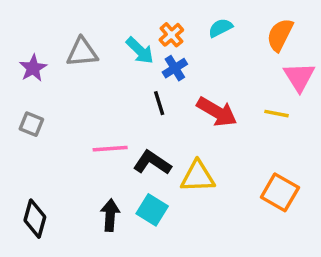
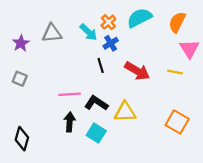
cyan semicircle: (220, 28) -> (139, 18), size x1.6
black arrow: (110, 215) -> (70, 122), moved

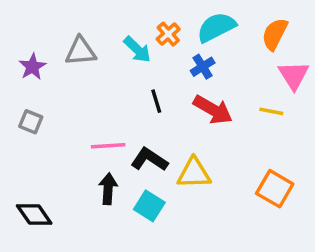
blue cross: (111, 43) -> (203, 67), moved
black diamond: (22, 139) -> (34, 214), turned -50

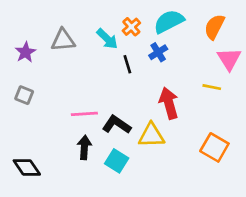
black line: (156, 101) -> (127, 64), moved
red arrow: (213, 110) -> (169, 103), moved, turned -136

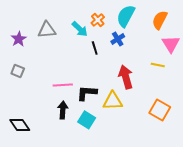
cyan semicircle: (169, 21) -> (126, 16), turned -35
black L-shape: (117, 125) -> (87, 93), turned -30

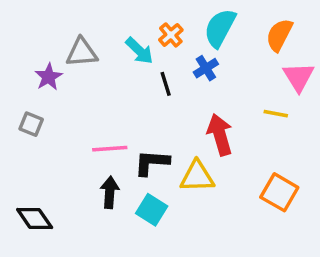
purple star: (19, 39) -> (49, 77), moved

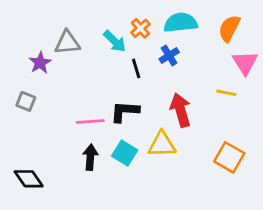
cyan semicircle: (220, 28) -> (181, 23), turned 56
black L-shape: (152, 163) -> (125, 111), moved
cyan square: (152, 210) -> (125, 153), moved

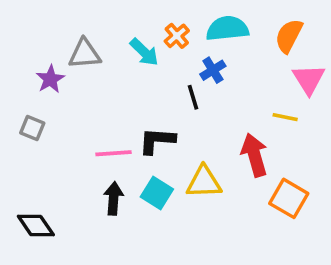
black line: (136, 68) -> (193, 97), moved
red arrow: (181, 110) -> (254, 155), moved

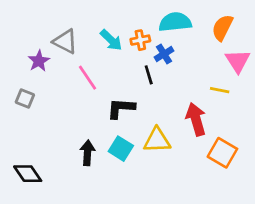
orange cross: (177, 36) -> (140, 40), moved, turned 30
gray triangle: (85, 54) -> (65, 41), turned 32
pink line: (114, 153) -> (87, 78), moved, turned 60

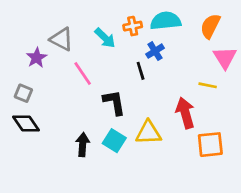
orange cross: (140, 40) -> (133, 26), moved
black L-shape: (121, 108) -> (114, 102), turned 76
orange square: (222, 153) -> (210, 145), turned -36
black diamond: (28, 174) -> (26, 123), moved

